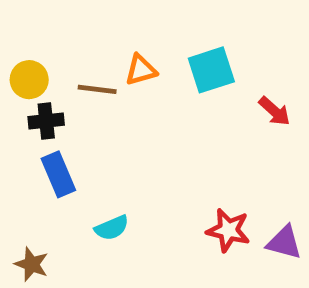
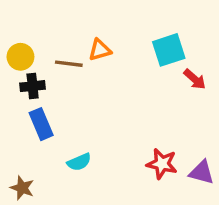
cyan square: (211, 70) -> (169, 50), moved

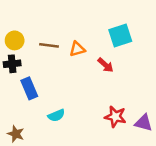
orange triangle: (100, 50) -> (77, 49), moved
red arrow: (195, 79) -> (106, 65), moved
black cross: (33, 86) -> (12, 64), moved

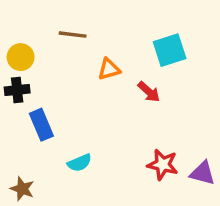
brown line: (49, 45) -> (73, 35), moved

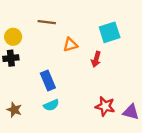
red arrow: (149, 92) -> (96, 59), turned 64
blue rectangle: (41, 125) -> (48, 81), moved
brown star: (22, 189) -> (14, 110), moved

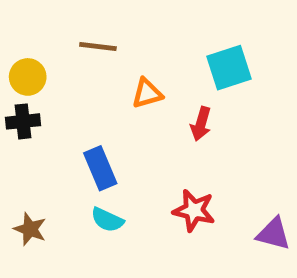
cyan semicircle: (51, 105) -> (107, 220), turned 48
red star: (105, 106) -> (194, 210), moved

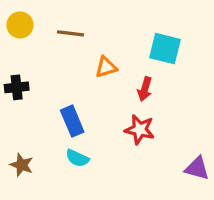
cyan square: (229, 68) -> (165, 49), turned 32
yellow circle: (28, 77) -> (20, 25), moved
red star: (194, 210) -> (140, 130), moved

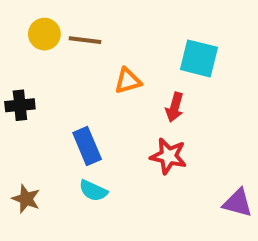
yellow circle: (20, 25) -> (44, 34), moved

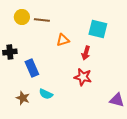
blue rectangle: (87, 146) -> (32, 68), moved
brown star: (26, 199) -> (23, 98), moved

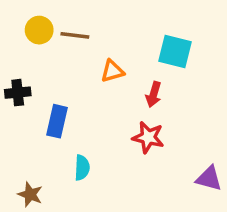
blue rectangle: (32, 68) -> (57, 121), turned 36
cyan semicircle: (46, 94) -> (82, 168), turned -112
brown star: (23, 98) -> (30, 194), moved

